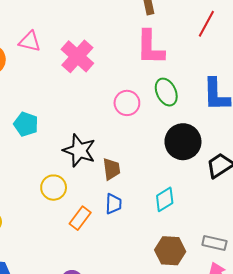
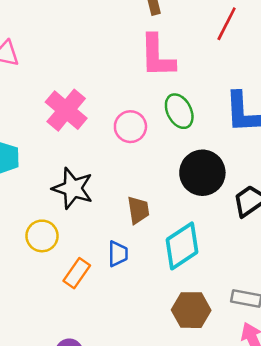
pink cross: (77, 56) -> (66, 110), moved
brown trapezoid: (111, 169) -> (138, 210), moved
cyan diamond: (165, 199) -> (182, 246), size x1.5

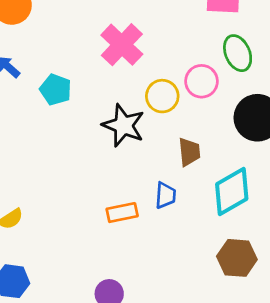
pink circle: (130, 127) -> (202, 81), moved
yellow circle: (42, 236) -> (162, 96), moved
orange rectangle: (77, 273) -> (122, 213), turned 40

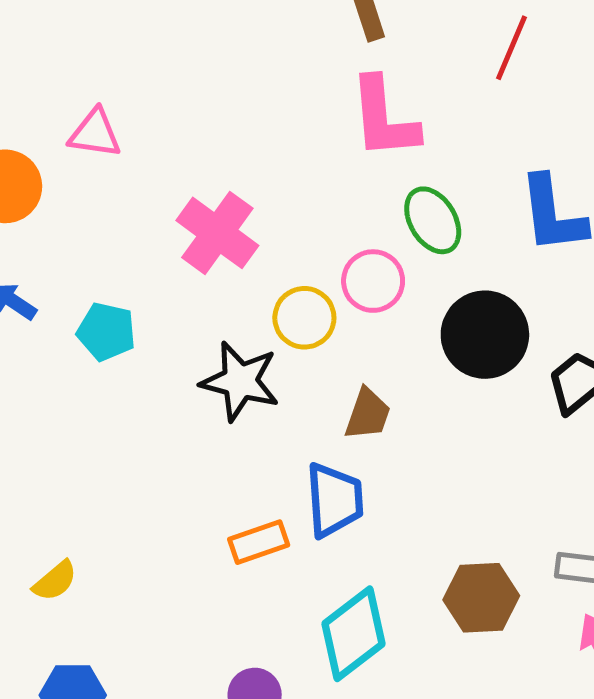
brown trapezoid: (189, 152) -> (368, 414), turned 32
cyan diamond: (232, 192) -> (354, 634), moved
blue trapezoid: (165, 195) -> (334, 500), size x1.5

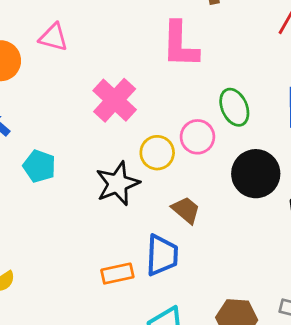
pink L-shape: (384, 118) -> (180, 45), moved
cyan pentagon: (106, 332) -> (39, 166), moved
black star: (240, 381) -> (118, 184), turned 30
brown trapezoid: (368, 414) -> (186, 210), turned -76

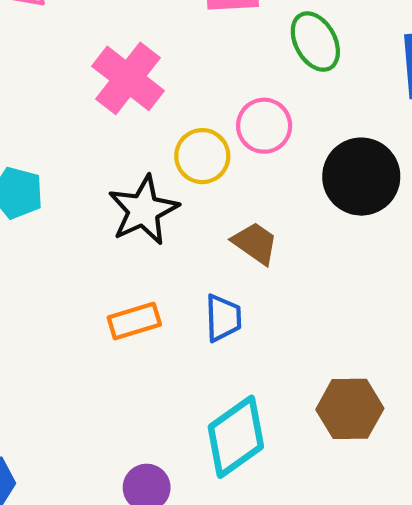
green ellipse: (234, 107) -> (315, 42), moved
blue trapezoid: (162, 255) -> (223, 318), size x0.7
orange rectangle: (117, 274) -> (134, 321), moved

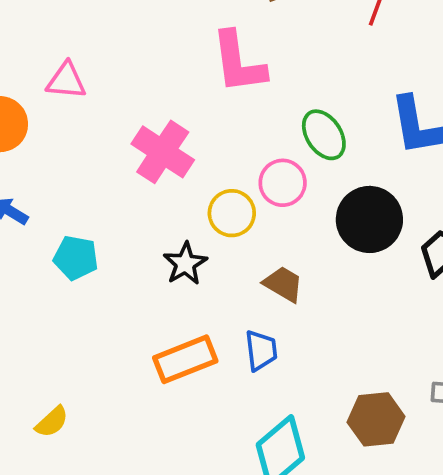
green ellipse: (315, 42) -> (324, 135), moved
black star: (143, 210) -> (185, 264), size x0.7
orange rectangle: (134, 321) -> (185, 359), size x1.4

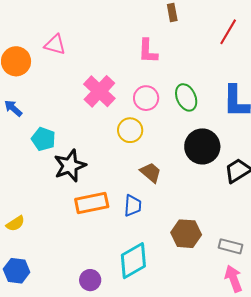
pink L-shape: (238, 62) -> (148, 51), size x0.7
pink circle: (283, 183) -> (146, 98), moved
black star: (185, 264) -> (70, 166), moved, size x1.4
brown hexagon: (376, 419) -> (186, 234), moved

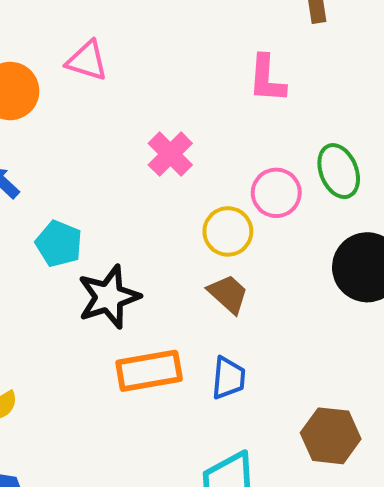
pink cross: (99, 91) -> (170, 154), size x0.7
pink circle: (146, 98) -> (276, 193), moved
brown trapezoid: (151, 172) -> (228, 294), moved

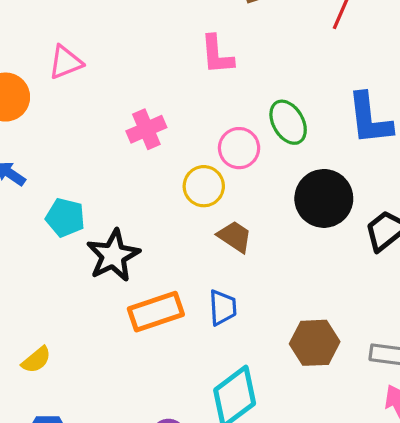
pink triangle: (87, 61) -> (65, 62), turned -30
pink cross: (170, 154) -> (146, 129), turned 30
brown trapezoid: (228, 294) -> (235, 237), moved

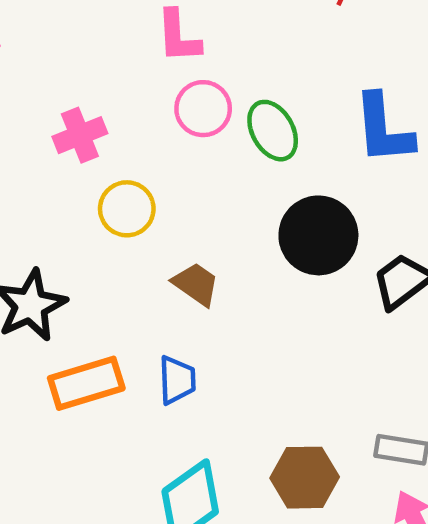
pink circle: (239, 148) -> (203, 109), moved
yellow circle: (204, 186) -> (127, 209), moved
brown hexagon: (315, 343) -> (305, 478), moved

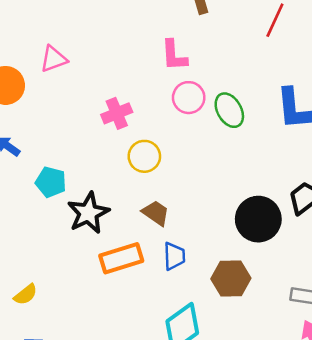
black circle: (318, 235) -> (258, 219), moved
brown trapezoid: (196, 284) -> (156, 213), moved
brown hexagon: (305, 478) -> (231, 278), moved

